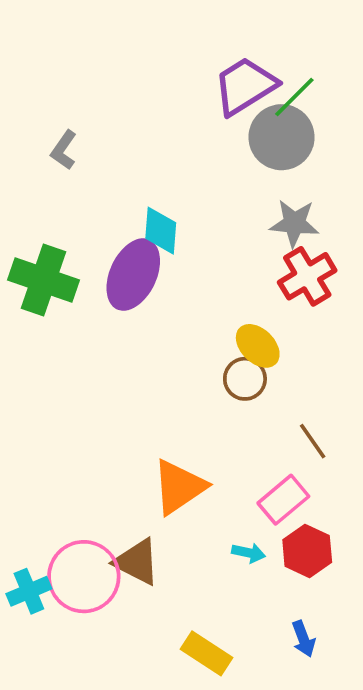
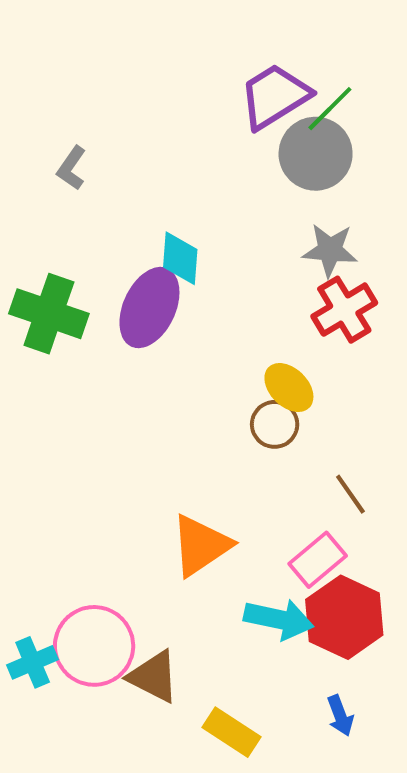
red hexagon: (307, 551) -> (344, 617), size x1.4
cyan arrow: (249, 553) -> (279, 619), size x1.8
brown triangle: (137, 562) -> (154, 677), moved

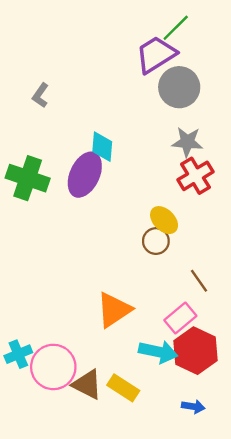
green line: (330, 109) -> (176, 28), moved
cyan cross: (33, 662) -> (18, 354), moved
blue arrow: (340, 716) -> (193, 407), turned -60
yellow rectangle: (231, 732) -> (123, 388), moved

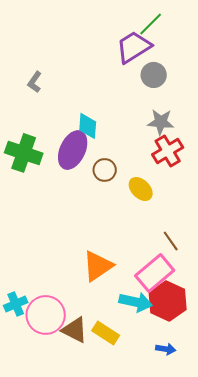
gray circle: (179, 87) -> (154, 75), size x0.7
brown circle: (156, 241) -> (105, 170), moved
pink rectangle: (180, 318) -> (155, 273), size x1.4

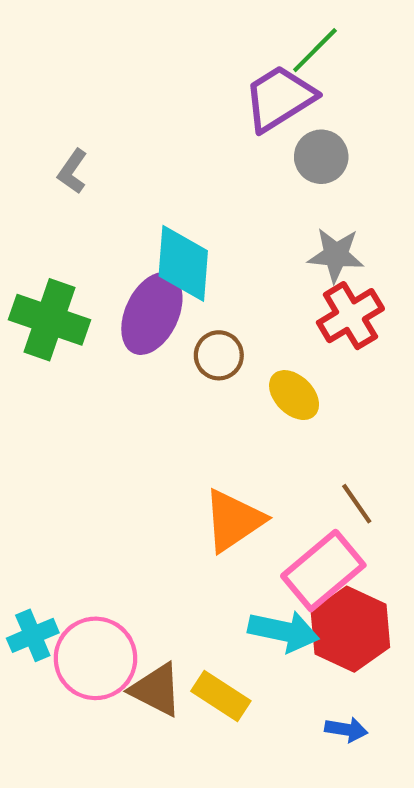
cyan diamond: (88, 126) -> (183, 263), size x1.4
orange triangle: (98, 266) -> (233, 520), moved

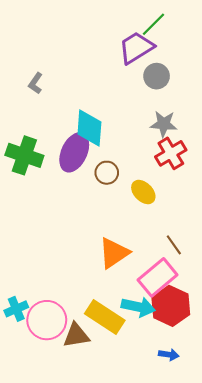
brown triangle: (156, 690) -> (76, 335), turned -36
yellow rectangle: (221, 696) -> (105, 317), moved, size x1.4

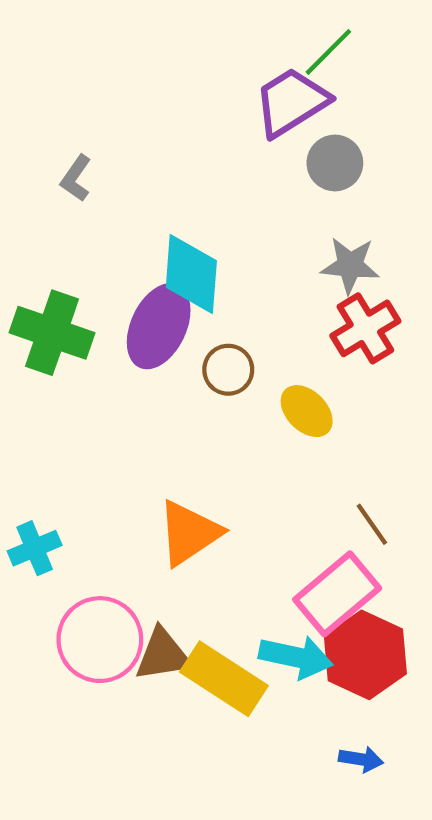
orange triangle: (114, 253) -> (189, 533), moved
cyan cross: (16, 309) -> (35, 548), moved
pink circle: (47, 320) -> (100, 640), moved
brown triangle: (76, 335) -> (163, 655), moved

